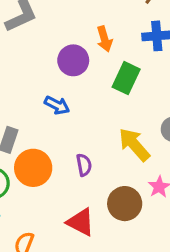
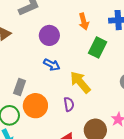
purple circle: (73, 60) -> (49, 35), moved
yellow arrow: (134, 145) -> (80, 82), moved

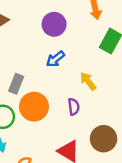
blue arrow: (52, 65) -> (55, 59), turned 112
yellow arrow: (80, 82) -> (88, 81), size x0.7

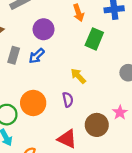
blue arrow: (55, 59) -> (37, 56), moved
gray rectangle: (16, 84) -> (14, 55), moved

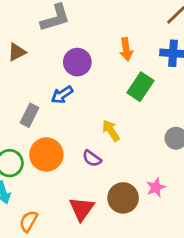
gray rectangle: (14, 55) -> (29, 115), moved
purple semicircle: (68, 100) -> (92, 158), turned 128
red triangle: (67, 139) -> (82, 209), turned 30

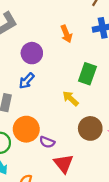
green rectangle: (140, 87) -> (87, 74), moved
purple semicircle: (92, 158) -> (47, 142), moved
brown circle: (123, 198) -> (90, 128), moved

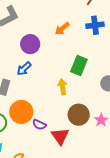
orange arrow: (66, 34) -> (62, 29), turned 70
yellow arrow: (70, 99) -> (62, 87), turned 35
red triangle: (63, 164) -> (60, 136), moved

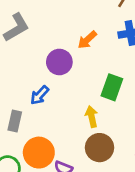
purple circle: (30, 44) -> (59, 62), moved
brown circle: (79, 115) -> (99, 148), moved

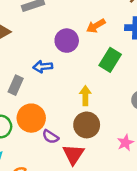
green rectangle: (112, 87) -> (110, 60), moved
blue arrow: (40, 95) -> (43, 67), turned 30

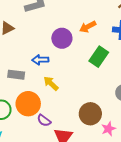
gray rectangle: (16, 85) -> (16, 75), turned 70
yellow arrow: (85, 96) -> (51, 83), moved, turned -49
brown circle: (87, 125) -> (90, 114), moved

